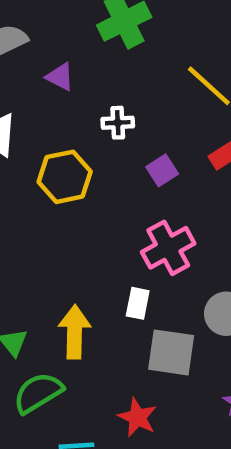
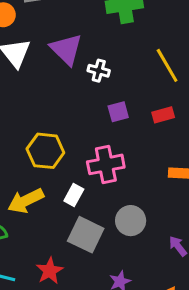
purple triangle: (60, 77) -> (66, 49), moved, size x1.6
yellow hexagon: (65, 177) -> (45, 151), moved
yellow arrow: (74, 332) -> (26, 201), turned -135

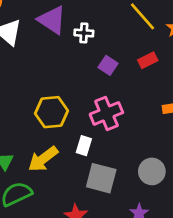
purple square: (118, 112) -> (108, 65), turned -30
gray circle: (131, 221) -> (152, 171), moved

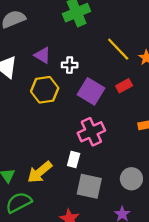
purple triangle: (52, 20) -> (42, 55), size x0.7
purple square: (108, 65) -> (91, 91), size x1.6
yellow hexagon: (51, 112) -> (45, 90), moved

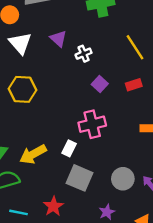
white cross: (70, 65) -> (84, 54), turned -35
yellow hexagon: (45, 90) -> (22, 89), moved
purple square: (91, 91) -> (100, 84), size x0.6

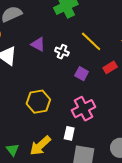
yellow line: (135, 47) -> (91, 41), moved
white cross: (84, 54) -> (62, 52), turned -32
yellow hexagon: (22, 89) -> (38, 102), moved

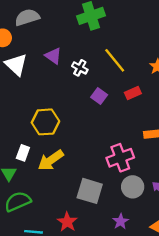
pink cross: (83, 109) -> (120, 158), moved
white rectangle: (69, 133) -> (23, 153), moved
yellow arrow: (40, 146) -> (51, 160), moved

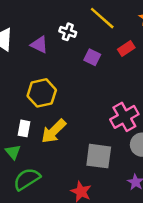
purple triangle: (53, 56) -> (39, 45), moved

